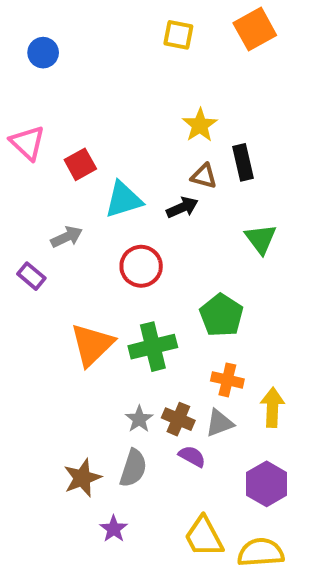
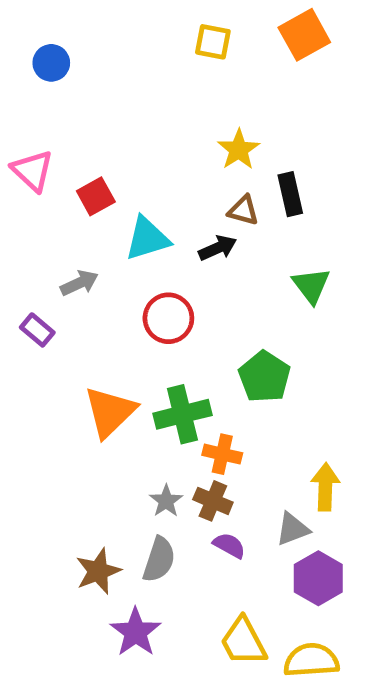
orange cross: (227, 380) -> (222, 454), moved
gray triangle: (220, 423) -> (293, 529), moved
purple star: (114, 529) -> (136, 632), size x1.5

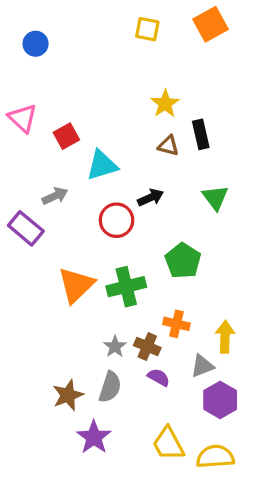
black arrow: (218, 248) -> (151, 198), moved
purple rectangle: (37, 330) -> (26, 228), size x1.5
orange cross: (222, 454) -> (176, 324), moved

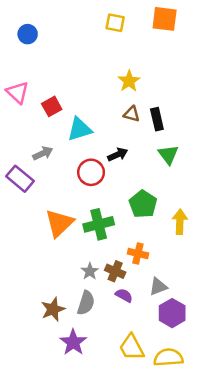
orange square: (210, 24) -> (165, 19), turned 36
black rectangle: (201, 134) -> (157, 119), moved
yellow arrow: (225, 337) -> (180, 222), moved

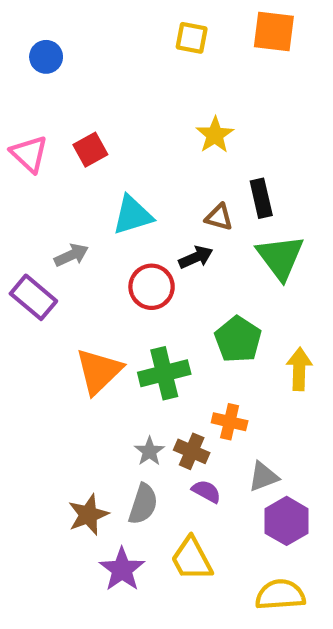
red square: (52, 106) -> (90, 150), moved
brown triangle: (132, 114) -> (219, 217), moved
green triangle: (168, 155) -> (280, 257), size x1.4
yellow trapezoid: (132, 347) -> (192, 559), moved

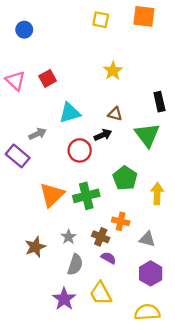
black rectangle: (261, 198) -> (159, 102), moved
gray star: (149, 451) -> (69, 237), moved
gray triangle: (263, 477) -> (147, 239), moved, turned 35
brown star: (88, 515) -> (35, 247), moved

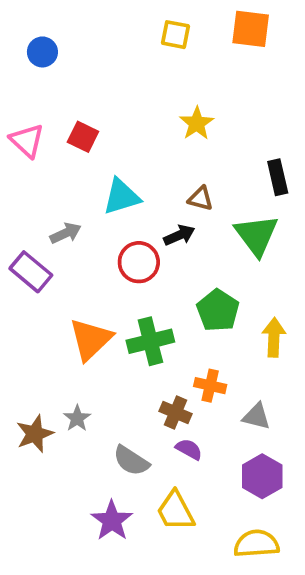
red square: (48, 78) -> (83, 137), turned -35
gray star: (69, 237) -> (77, 418), moved
brown star: (35, 247) -> (35, 434), moved
gray semicircle: (75, 265) -> (131, 461), turned 105

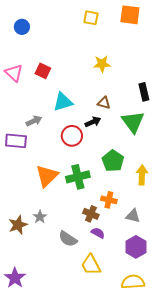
yellow star: (197, 123) -> (102, 64), turned 30
purple rectangle: (31, 272) -> (16, 141), turned -35
purple star: (112, 521) -> (15, 278), moved

